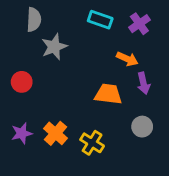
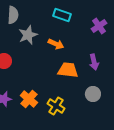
purple cross: (139, 24) -> (99, 26), moved
orange arrow: (127, 59) -> (56, 44), moved

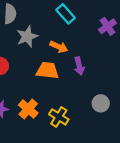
cyan rectangle: (62, 15) -> (66, 14), turned 30
purple arrow: (94, 62) -> (79, 66), moved
orange trapezoid: (68, 70) -> (47, 70), moved

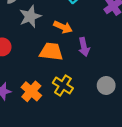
yellow cross: (59, 117) -> (63, 85), moved

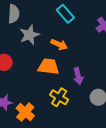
purple arrow: (84, 47) -> (78, 76), moved
orange cross: (31, 91) -> (25, 112), moved

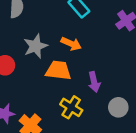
gray star: (29, 35) -> (36, 46), moved

